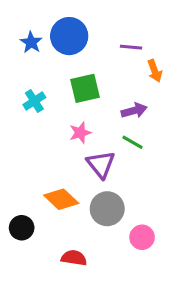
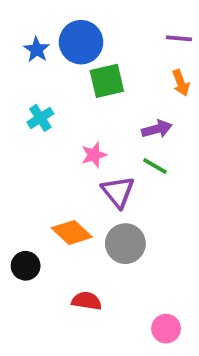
purple line: (131, 47) -> (179, 38), moved
green square: (85, 88) -> (107, 81), moved
pink circle: (142, 237) -> (166, 329), moved

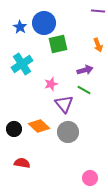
purple line: (179, 38) -> (98, 11), moved
cyan cross: (40, 118) -> (22, 64), size x1.5
black circle: (26, 266) -> (14, 129), moved
red semicircle: (87, 301) -> (22, 163), moved

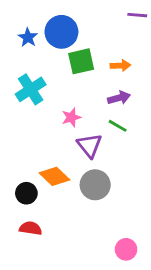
orange arrow: (98, 45) -> (120, 66), moved, turned -72
black circle: (14, 129) -> (26, 193), moved

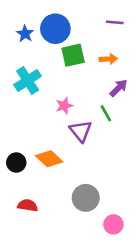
purple line: (137, 15) -> (115, 22), moved
purple arrow: (119, 98) -> (118, 88), moved, turned -30
green line: (118, 126) -> (106, 113), turned 30
gray circle: (95, 185) -> (86, 198), moved
black circle: (26, 193) -> (16, 163), moved

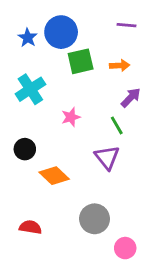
purple triangle: (81, 131) -> (107, 157), moved
black circle: (16, 163) -> (25, 149), moved

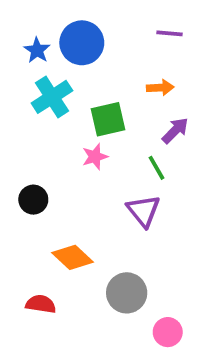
green square: (81, 61) -> (108, 119), moved
cyan cross: (30, 89) -> (52, 97), moved
orange diamond: (54, 176) -> (73, 257), moved

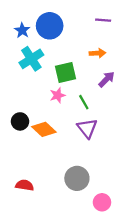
green line: (156, 168) -> (84, 102), moved
orange diamond: (73, 257) -> (44, 129), moved

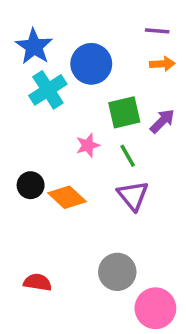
blue circle: (50, 26) -> (91, 64), moved
blue star: (22, 30) -> (34, 47), size x1.5
orange arrow: (97, 53) -> (162, 64), moved
green square: (66, 72) -> (124, 112), moved
pink circle: (102, 202) -> (155, 308), size x1.5

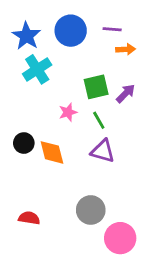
purple line: (157, 31) -> (112, 29), moved
blue circle: (91, 64) -> (71, 31), moved
purple triangle: (133, 196) -> (103, 151), turned -35
orange diamond: (67, 197) -> (52, 152), turned 32

